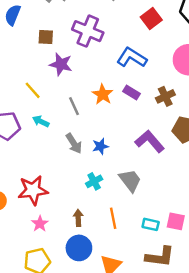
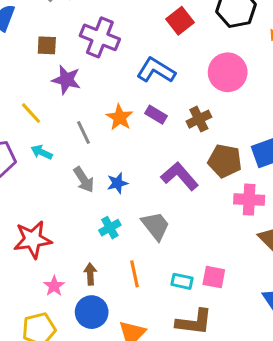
pink star: (40, 224) -> (54, 286), moved

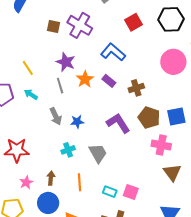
brown square: (47, 45) -> (53, 26), moved
pink circle: (228, 72) -> (173, 62), moved
purple star: (66, 80) -> (66, 62), moved

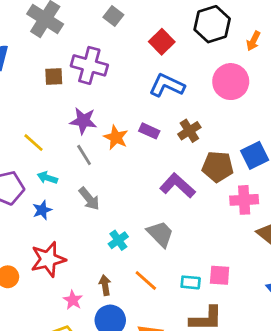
blue L-shape: (113, 52) -> (167, 85), moved
blue star: (77, 122) -> (42, 210), moved
orange line: (80, 182) -> (146, 281), turned -30

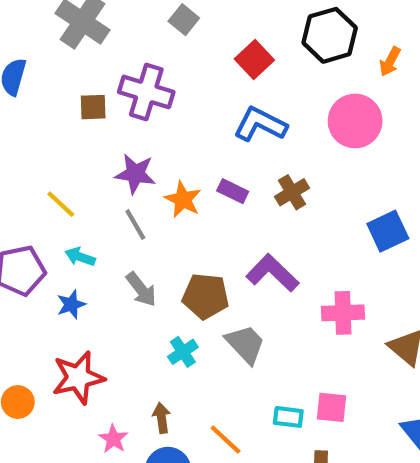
brown pentagon: (218, 167) -> (206, 296), moved
pink cross: (244, 200) -> (343, 313), moved
orange line: (146, 281) -> (226, 440), moved

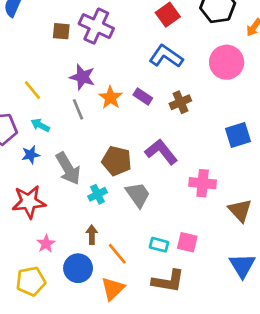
gray arrow: (141, 289) -> (68, 169), moved, size x1.4
brown arrow: (161, 418) -> (92, 235), moved

